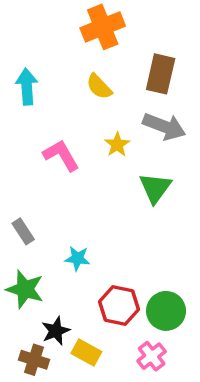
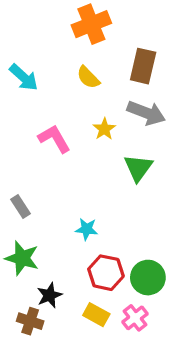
cyan arrow: (27, 87) -> (24, 77), turned 136
cyan star: (77, 258) -> (87, 229), moved
yellow rectangle: (86, 353) -> (96, 315), moved

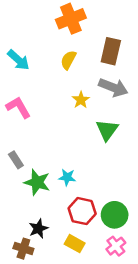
yellow semicircle: (88, 77) -> (68, 60), turned 72
pink L-shape: (54, 139) -> (18, 107), moved
green star: (22, 258) -> (37, 182), moved
pink cross: (135, 318) -> (116, 246), moved

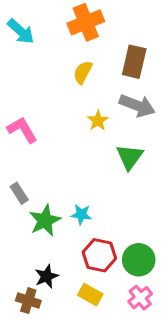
cyan arrow: (18, 60) -> (21, 31), moved
green star: (37, 182) -> (45, 220), turned 30

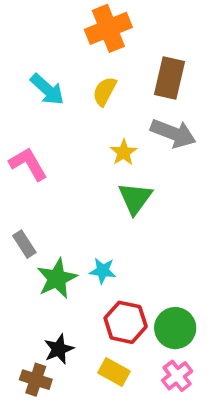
cyan arrow: (21, 31) -> (47, 89), moved
green triangle: (130, 157) -> (135, 198), moved

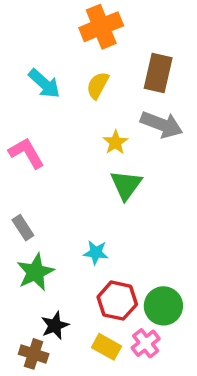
green star: (57, 278) -> (35, 272), moved
pink cross: (177, 376) -> (146, 343), moved

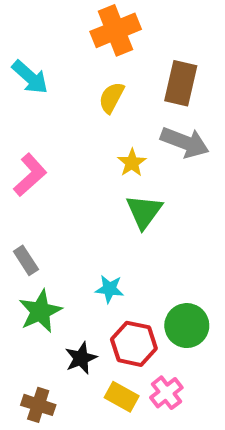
cyan arrow: (44, 84) -> (30, 77), moved
pink L-shape: (26, 153) -> (30, 175), turned 78
green circle: (163, 306) -> (187, 326), moved
black star: (55, 325) -> (81, 358), moved

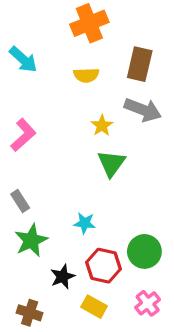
yellow semicircle: (111, 98) -> (86, 75), turned -120
pink cross: (166, 393) -> (148, 303), moved

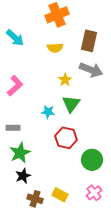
gray rectangle: (20, 201) -> (13, 128), turned -56
cyan star: (85, 223) -> (48, 112), moved
red hexagon: (104, 266) -> (66, 138), moved
black star: (63, 277) -> (23, 176), moved
brown cross: (30, 313) -> (35, 199), moved

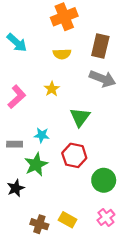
yellow star: (65, 80) -> (52, 89), moved
cyan star: (48, 112) -> (42, 135), moved
green star: (20, 153) -> (36, 164), moved
black star: (23, 176) -> (16, 188), moved

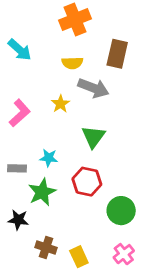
gray arrow: (103, 79) -> (93, 88), moved
black star: (16, 188) -> (18, 220), turned 30
yellow rectangle: (68, 220) -> (79, 257), turned 36
brown cross: (39, 224) -> (46, 247), moved

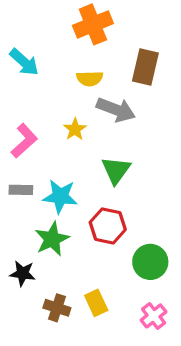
cyan star: (49, 158) -> (60, 196), size x1.5
gray rectangle: (17, 168) -> (21, 190), moved
yellow rectangle: (79, 257) -> (96, 303), moved

